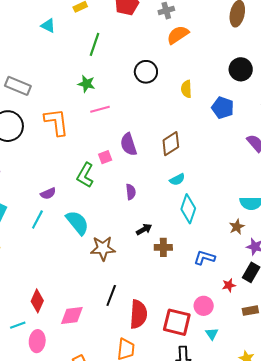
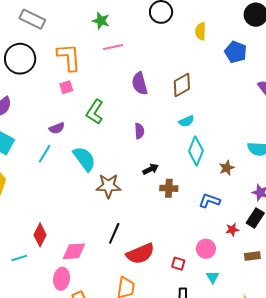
pink square: (105, 157) -> (66, 87), moved
brown star: (237, 227) -> (227, 168), moved
red semicircle: (138, 314) -> (140, 254), turned 60
red square: (177, 322) -> (178, 264), size x0.5
pink ellipse: (37, 341) -> (62, 279), moved

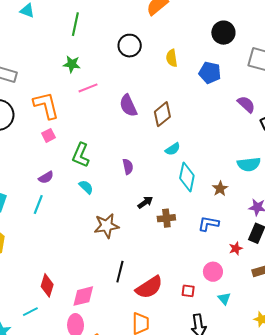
purple semicircle: (140, 83) -> (128, 106), moved
cyan semicircle: (84, 159) -> (86, 187), moved, size x0.6

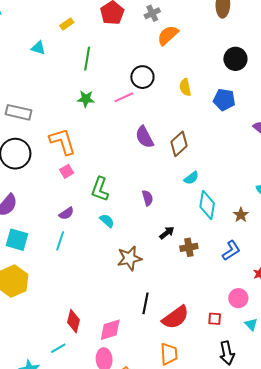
pink line: (88, 88) -> (124, 97), moved
blue L-shape: (208, 224) -> (231, 251), turned 140

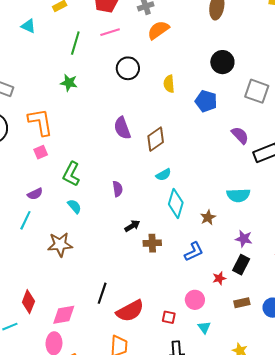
pink line: (124, 97) -> (110, 32), moved
brown star: (129, 258) -> (60, 244), moved

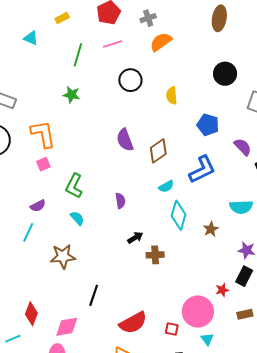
blue pentagon: (206, 101) -> (208, 125), moved
blue L-shape: (194, 252) -> (202, 170), moved, size x1.4
black line: (102, 293) -> (94, 295), moved
pink circle: (195, 300) -> (198, 312), size x1.6

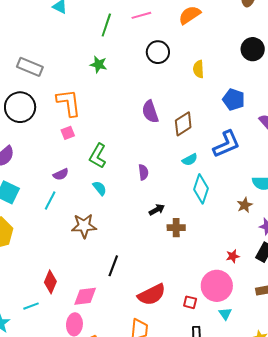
brown star: (211, 229) -> (245, 205), moved
red star: (222, 290) -> (233, 256), moved

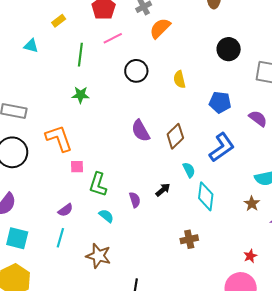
pink square: (68, 133) -> (77, 167), moved, turned 32
cyan semicircle: (190, 160) -> (189, 170), turned -77
purple semicircle: (143, 172) -> (135, 200), moved
black arrow: (157, 210) -> (163, 190), moved
brown star: (84, 226) -> (98, 256), turned 30

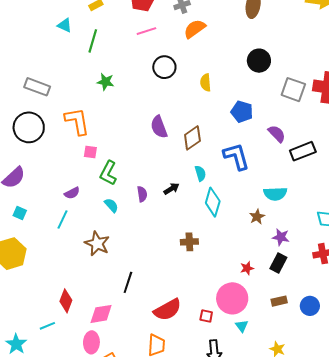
green line: (80, 55) -> (93, 41), moved
blue L-shape: (222, 147) -> (236, 156), turned -80
cyan square: (17, 238) -> (20, 213), size x0.6

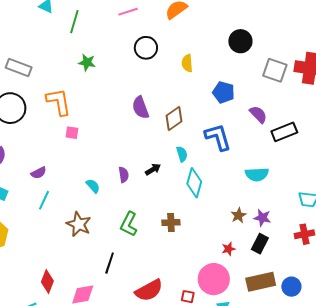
green L-shape: (108, 173) -> (129, 224), moved
purple semicircle: (72, 193) -> (39, 173), moved
brown star: (257, 217) -> (238, 215), moved
brown rectangle: (279, 301) -> (261, 282), size x1.8

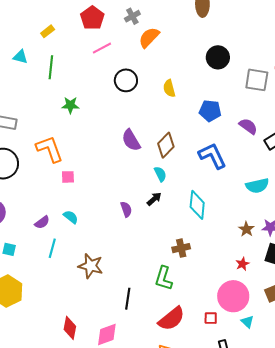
cyan semicircle: (182, 154) -> (160, 174), moved
cyan semicircle: (93, 186) -> (71, 217), moved
green L-shape: (129, 224) -> (164, 278), moved

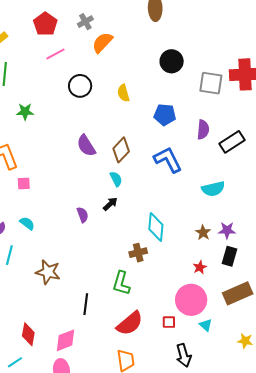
purple semicircle: (248, 126) -> (203, 130), turned 60
cyan diamond: (197, 205) -> (156, 227), moved

